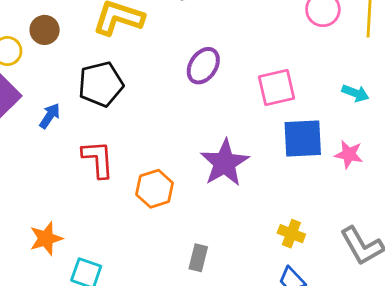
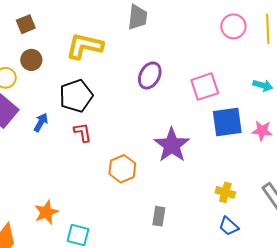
red L-shape: (98, 159) -> (83, 132), moved, size x0.7

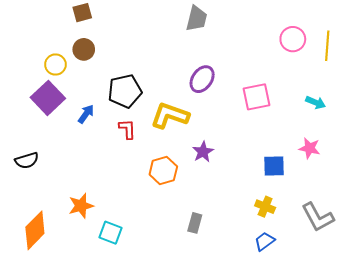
yellow L-shape: (85, 46) -> (170, 116), moved
blue square: (227, 122) -> (274, 166), moved, size x0.7
purple star: (172, 145) -> (203, 152), moved, size x0.6
blue trapezoid: (229, 226) -> (265, 241), turned 95

